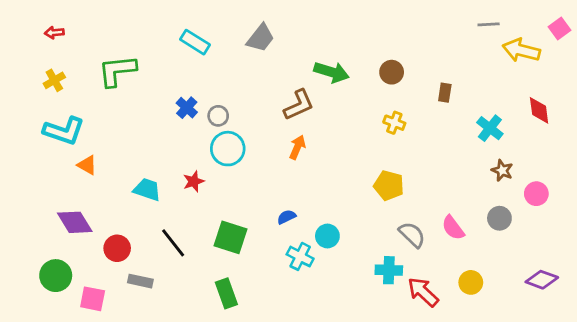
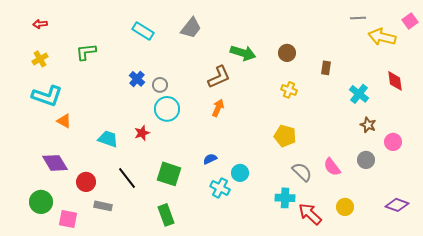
green L-shape: (117, 71) -> (86, 52), size x0.7

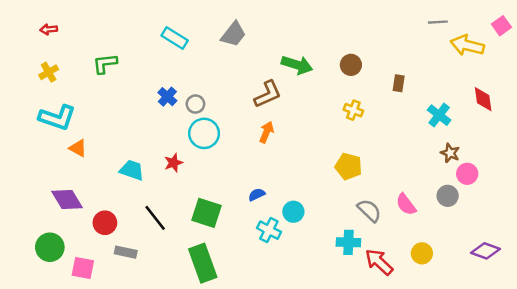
pink circle: (393, 142) -> (467, 174), moved
green rectangle: (166, 215) -> (203, 263), size x1.4

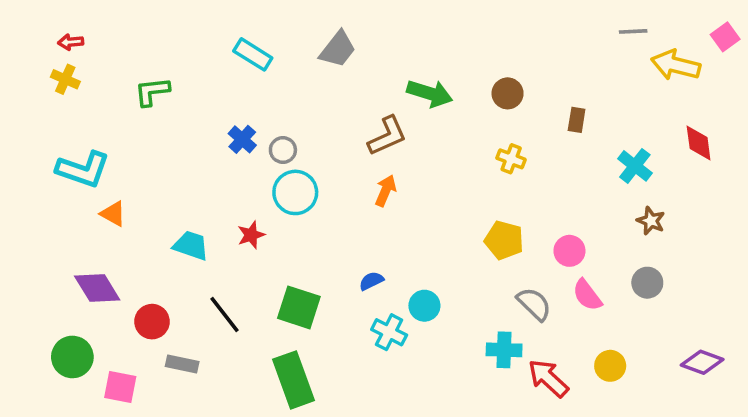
yellow cross: (49, 72) -> (65, 79), moved, turned -36
pink circle: (467, 174) -> (569, 251), moved

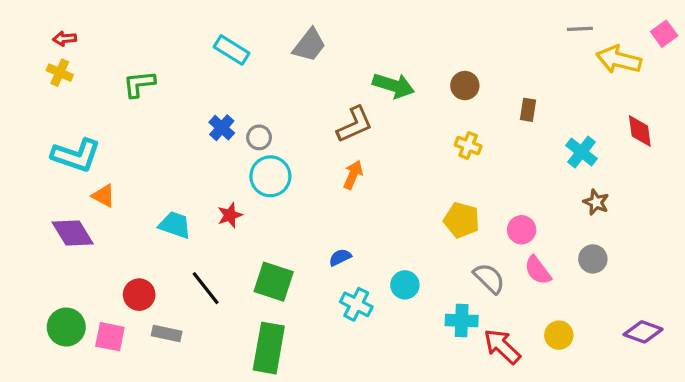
purple diamond: (97, 288) -> (73, 233), moved
cyan circle: (424, 306) -> (405, 285), moved
green rectangle: (294, 380) -> (269, 348), turned 30
pink square: (120, 387) -> (110, 337), moved

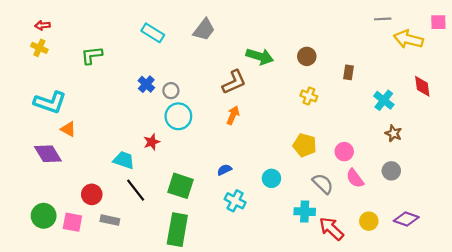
pink square: (664, 34) -> (438, 22), turned 35
cyan trapezoid: (175, 225) -> (124, 160), moved
cyan circle: (405, 285) -> (271, 178), moved
purple diamond: (643, 332) -> (406, 219), moved

